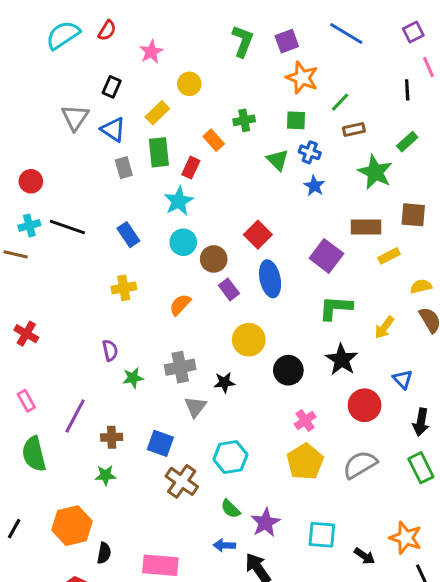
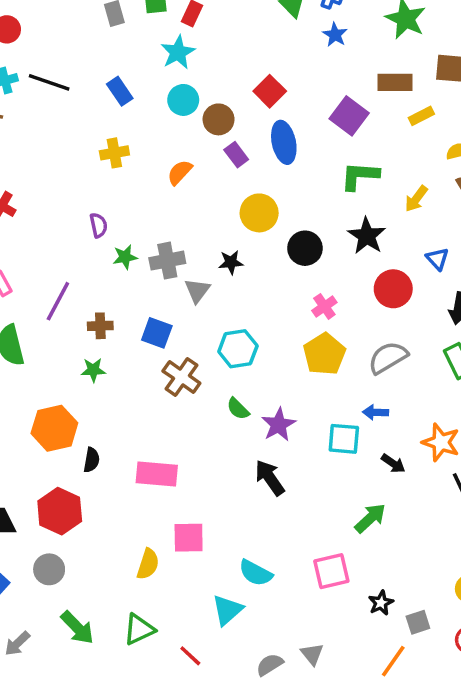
gray cross: (180, 367) -> (167, 261), moved
blue arrow: (224, 545) -> (376, 412), moved

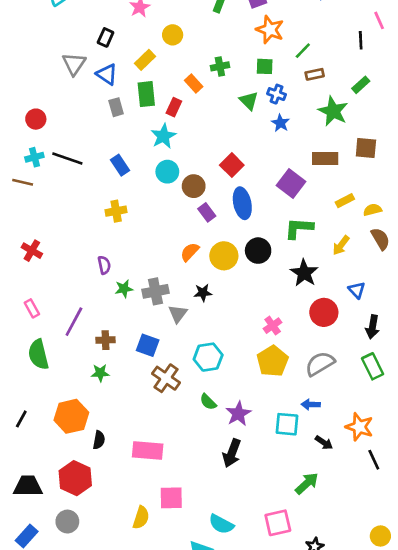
yellow rectangle: (421, 116) -> (345, 201), moved
orange semicircle: (180, 172) -> (190, 252), moved
black circle: (305, 248) -> (258, 251), moved
black arrow: (270, 478) -> (232, 453), turned -124

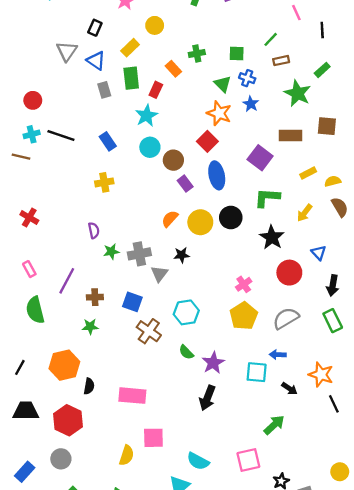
pink line: (379, 20) -> (296, 13), moved
orange star: (270, 30) -> (219, 113), moved
black trapezoid: (28, 486) -> (26, 411), moved

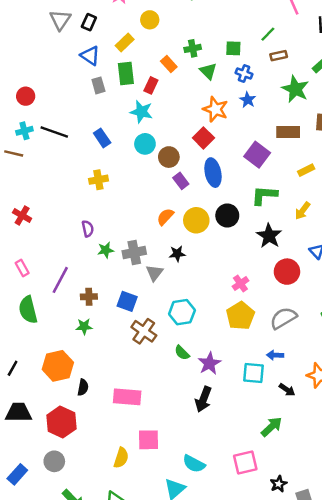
gray triangle: (67, 51) -> (60, 20), moved
green triangle: (223, 84) -> (208, 71), moved
cyan star: (146, 116) -> (141, 112), turned -30

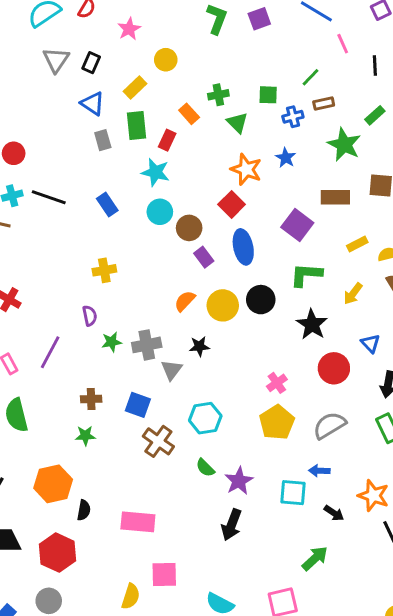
blue cross: (244, 73) -> (293, 117), moved, turned -35
yellow cross: (98, 180) -> (104, 270), moved
purple line: (60, 280) -> (50, 352), moved

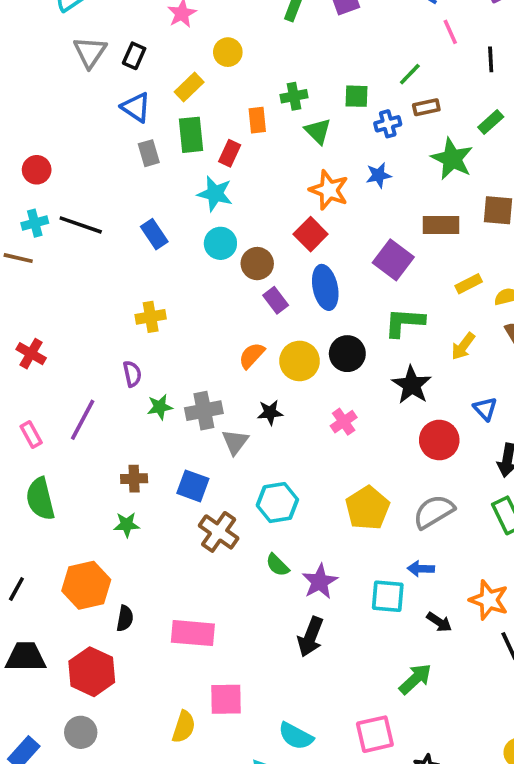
orange rectangle: (189, 114) -> (257, 120), turned 36
blue star: (286, 158) -> (379, 175), turned 30
pink cross: (277, 383) -> (344, 422), moved

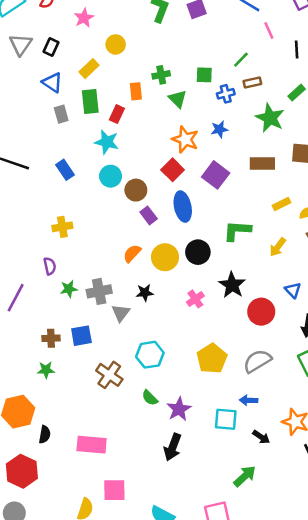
purple square: (393, 260) -> (216, 175), moved
black star: (412, 385) -> (232, 285), moved
blue square: (193, 486) -> (81, 336), moved, turned -30

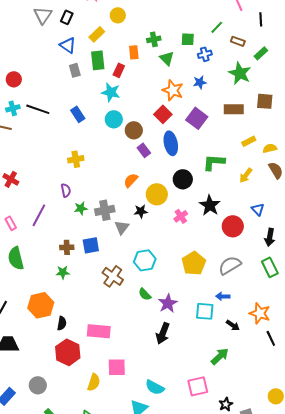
brown rectangle: (252, 82) -> (238, 41), moved, turned 32
yellow circle: (165, 257) -> (157, 194), moved
red hexagon: (22, 471) -> (68, 352), moved

